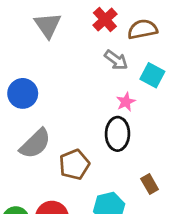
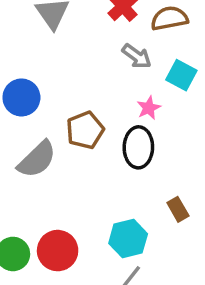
brown pentagon: (74, 165) -> (85, 130), moved

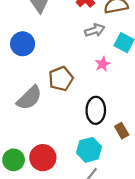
gray arrow: (137, 56) -> (95, 30), turned -54
blue circle: (21, 97) -> (23, 44), moved
black ellipse: (138, 147) -> (96, 110), moved

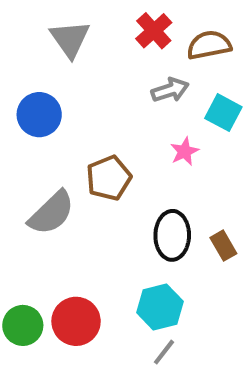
brown rectangle: (122, 131) -> (223, 246), moved

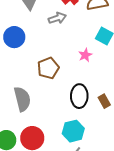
gray arrow: (170, 90) -> (57, 18), moved
gray semicircle: (51, 213) -> (22, 99), moved, turned -60

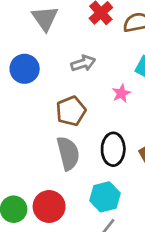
gray arrow: (57, 18) -> (83, 63), moved
gray semicircle: (22, 99) -> (68, 153), moved

